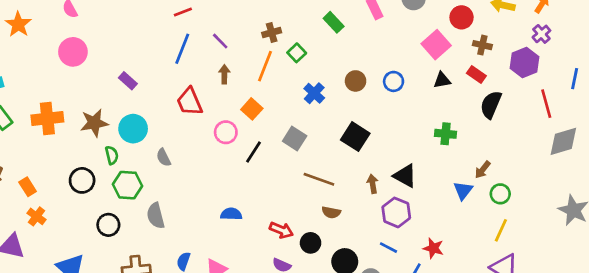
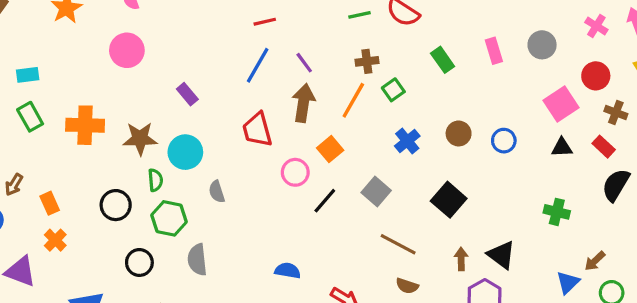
brown arrow: (224, 74) -> (303, 103), size x1.6

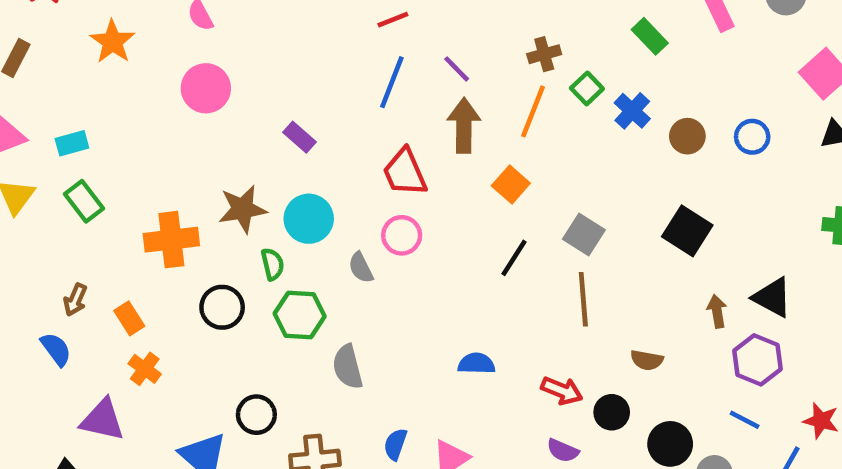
orange cross: (85, 125) -> (171, 240), moved
blue cross: (407, 141) -> (632, 111), moved
pink circle: (295, 172) -> (402, 235), moved
brown line: (398, 244) -> (583, 299), moved, turned 66
black circle: (139, 262) -> (256, 415), moved

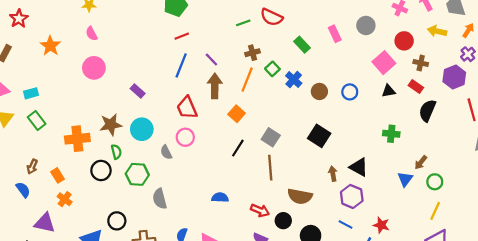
green semicircle: (273, 264) -> (116, 152), moved
brown semicircle: (647, 360) -> (300, 196), size x1.6

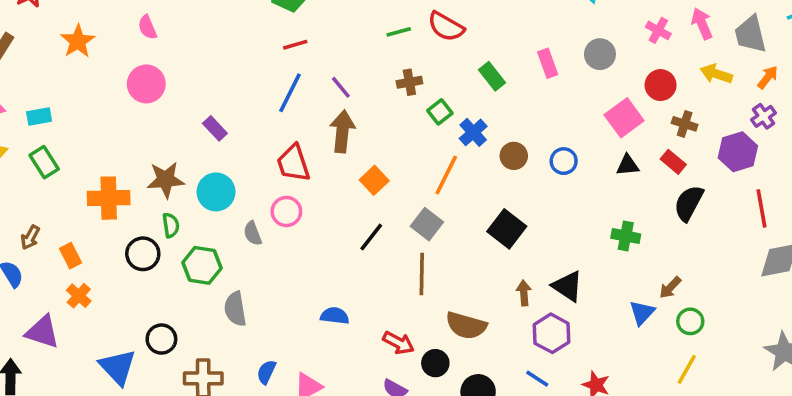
orange line: (247, 80) -> (446, 175), moved

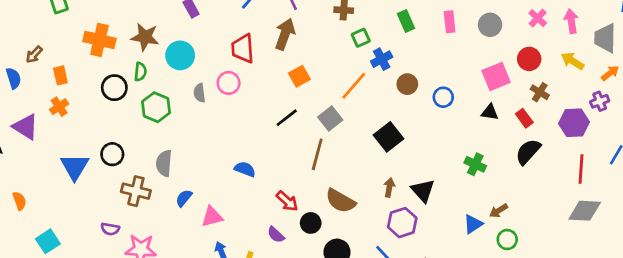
gray semicircle: (235, 309) -> (164, 163), moved

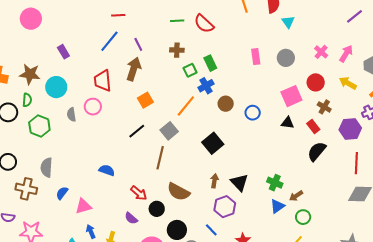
green rectangle: (406, 21) -> (210, 63), moved
pink arrow: (571, 21) -> (346, 54), turned 42
green cross: (475, 164) -> (275, 183), moved

